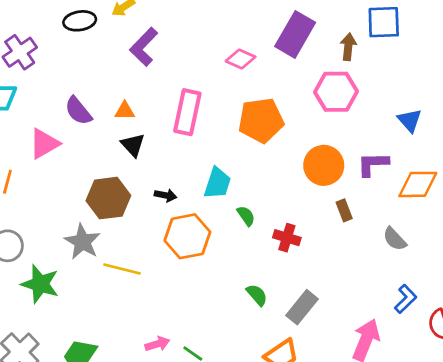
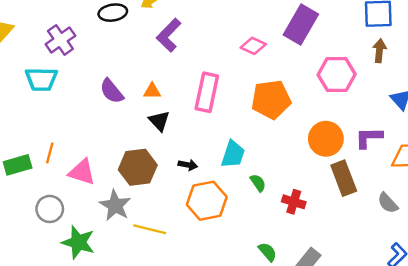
brown arrow: (348, 47) -> (379, 51), moved
pink triangle: (44, 144) -> (82, 172), moved, turned 48
brown rectangle: (344, 210) -> (344, 178), size x1.8

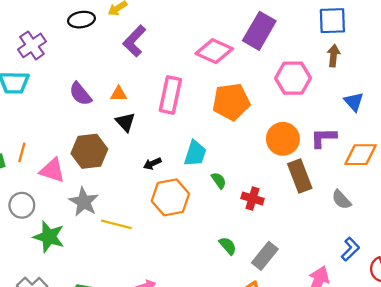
pink diamond: (253, 46) -> (214, 51), size x1.5
black arrow: (188, 165) -> (152, 164), turned 144
brown hexagon: (138, 167) -> (89, 151), moved

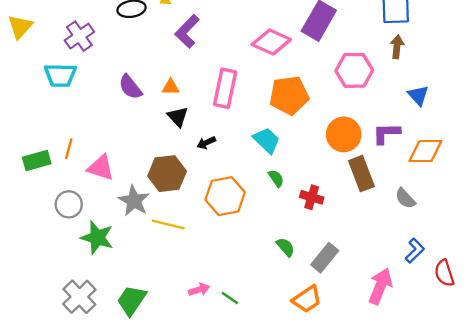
brown hexagon: (89, 151) -> (167, 174), moved
cyan trapezoid: (195, 153) -> (267, 140), moved, turned -64
black arrow: (152, 164) -> (206, 143), moved

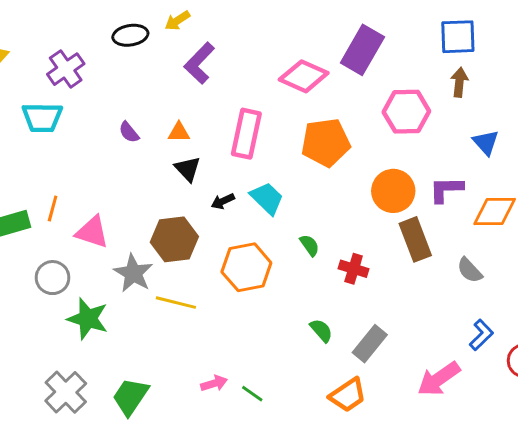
purple semicircle: (130, 87) -> (129, 132), size x0.7
cyan trapezoid: (267, 140) -> (267, 198), moved
pink arrow: (380, 286) -> (439, 379), turned -147

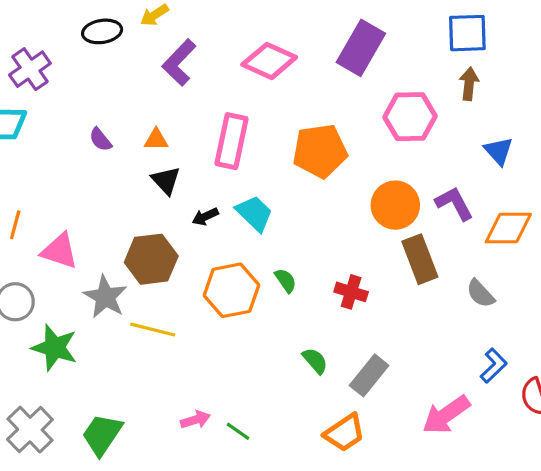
pink diamond: (304, 76) -> (269, 61), moved
purple L-shape: (446, 189) -> (454, 203), turned 63
green semicircle: (310, 245) -> (286, 280), moved

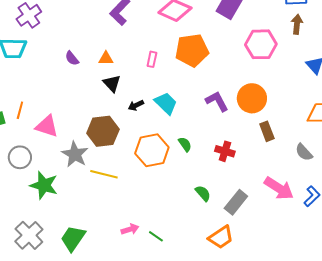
pink rectangle: (231, 141) -> (152, 59), size x0.5
orange pentagon: (320, 151) -> (192, 50), moved
purple L-shape: (454, 203) -> (217, 101), moved
brown rectangle: (420, 259) -> (267, 131), size x0.7
pink arrow: (446, 415) -> (279, 188), moved, turned -112

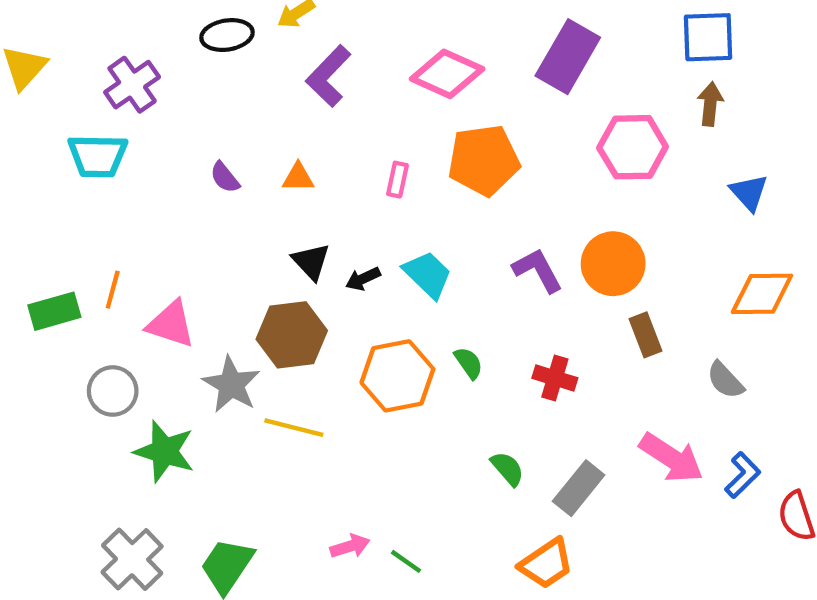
black triangle: (112, 83) -> (311, 262), moved

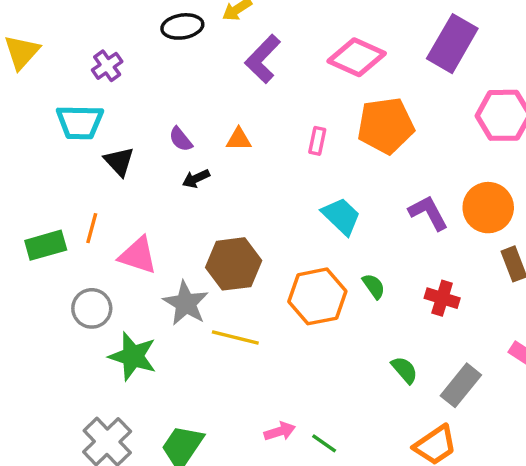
purple cross: (132, 85) -> (107, 66), size x0.7
black triangle: (311, 262) -> (119, 161), moved
black arrow: (363, 279) -> (196, 179), moved

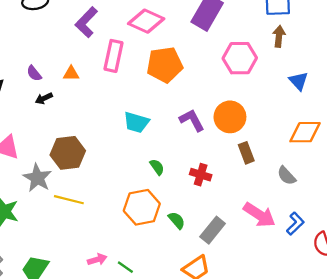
pink rectangle: (317, 141) -> (113, 56), moved, size x1.8
cyan trapezoid: (341, 216) -> (136, 122), turned 152
orange hexagon: (317, 296) -> (142, 207), moved

